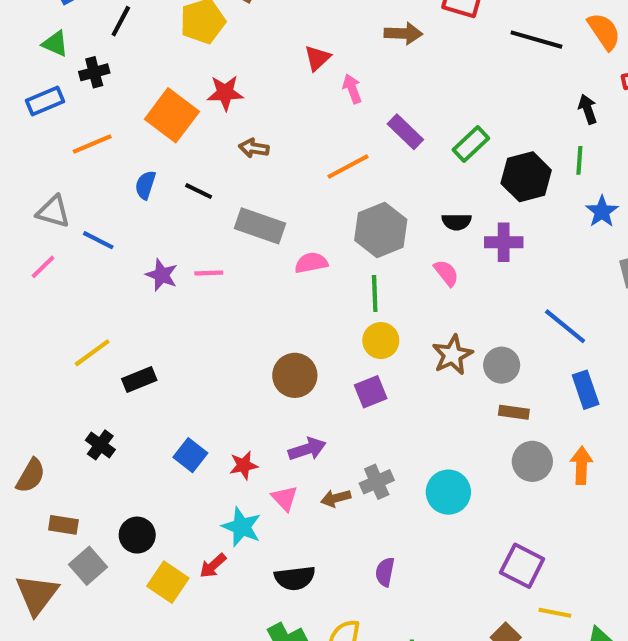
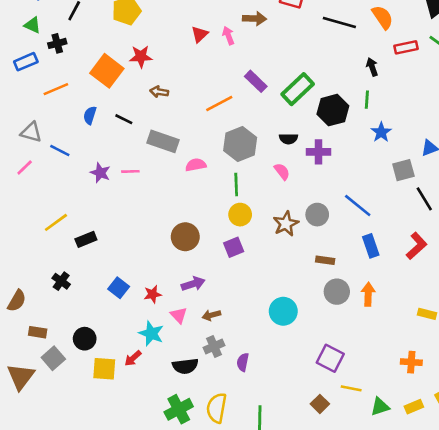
pink arrow: (352, 89) -> (228, 36), moved
green rectangle: (471, 144) -> (298, 89), size x1.4
gray circle: (502, 365) -> (317, 215), moved
gray cross: (377, 482) -> (214, 347), moved
yellow square: (168, 582) -> (104, 369), turned -30

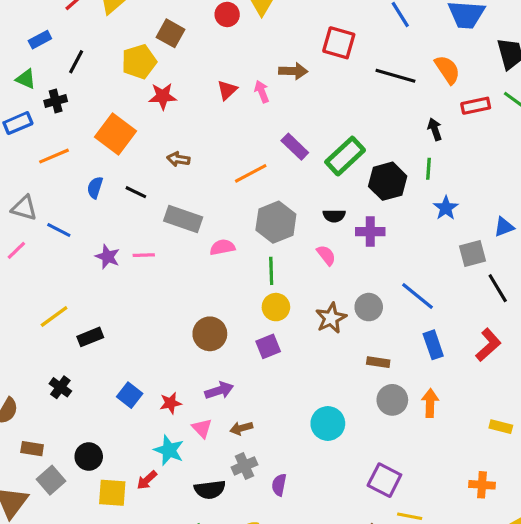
red star: (141, 56) -> (163, 96), moved

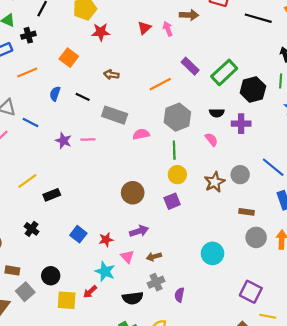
orange square: (115, 134) -> (69, 58), size x0.7

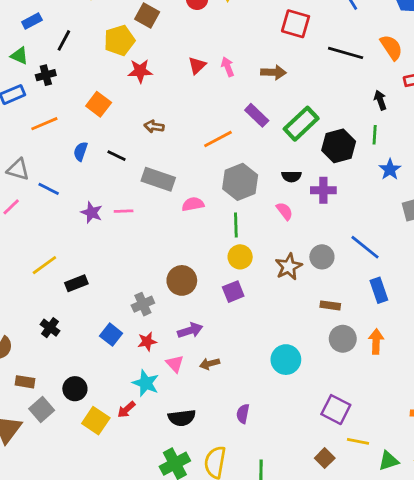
brown arrow: (189, 15) -> (273, 72), moved
gray cross: (156, 282) -> (143, 304), moved
yellow square: (67, 300) -> (96, 421), turned 30

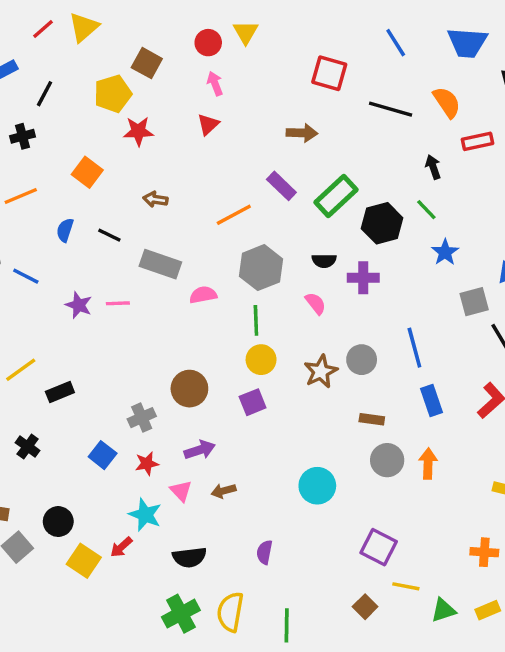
pink arrow: (228, 67) -> (215, 84), moved
green line: (375, 135) -> (426, 210), turned -48
blue line: (365, 247) -> (414, 348), turned 36

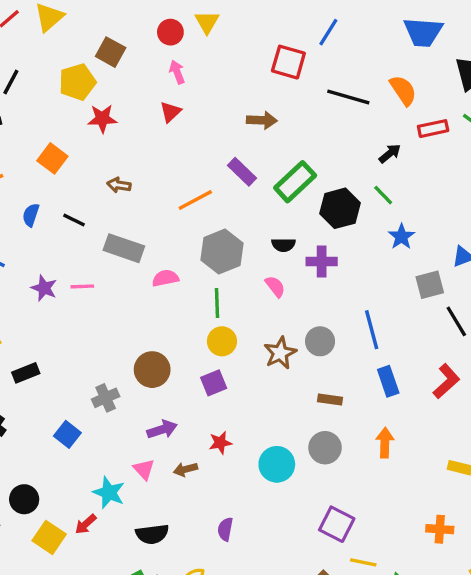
blue line: (396, 43) -> (328, 32), moved, turned 64
black arrow: (433, 167) -> (390, 153), turned 70
gray circle: (387, 460) -> (325, 448), moved
red star: (147, 464) -> (220, 443), moved

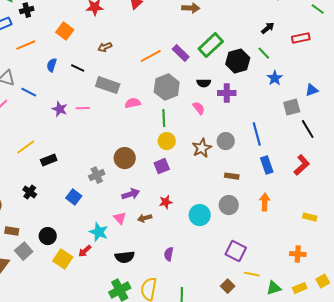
red rectangle: (433, 129) -> (301, 38), moved
purple rectangle: (242, 172) -> (181, 53), moved
brown arrow: (119, 185) -> (105, 47), turned -32

